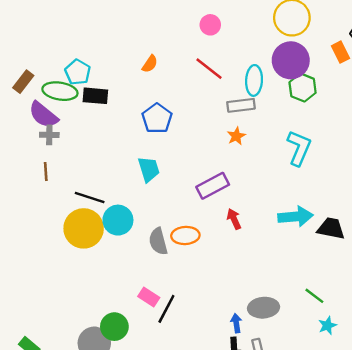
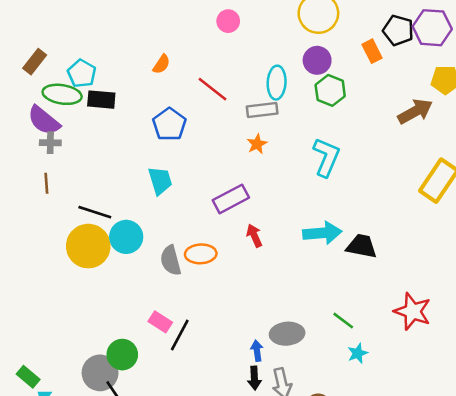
purple circle: (291, 60) -> (317, 60), size x0.7
red line: (209, 69) -> (212, 89), moved
brown rectangle: (23, 82) -> (35, 62), moved

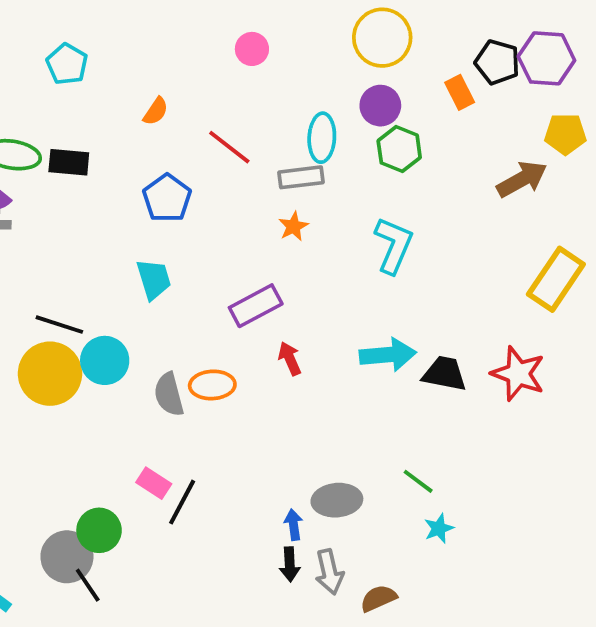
cyan pentagon: (82, 73) -> (67, 64), moved
red star: (413, 311) -> (518, 374), moved

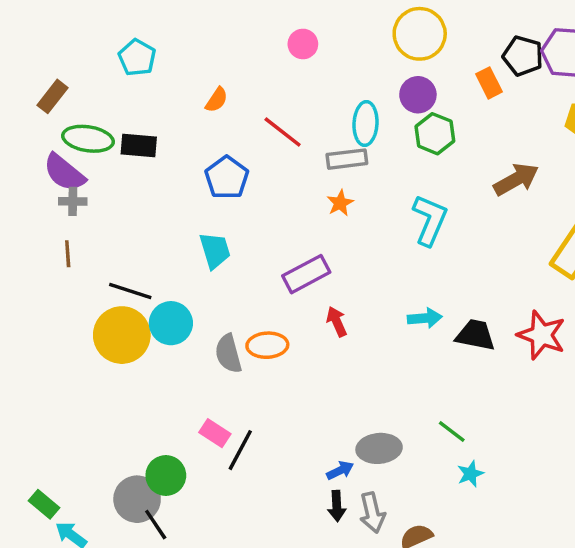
brown arrow: (522, 179) -> (516, 179), moved
cyan arrow: (388, 355) -> (425, 318), size x0.7
blue arrow: (293, 525) -> (340, 470), turned 72

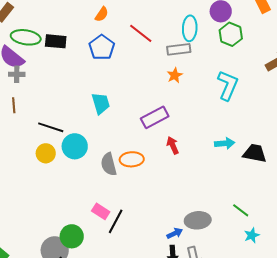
blue pentagon: (227, 178) -> (102, 47), moved
yellow circle: (122, 335) -> (46, 153), size x0.6

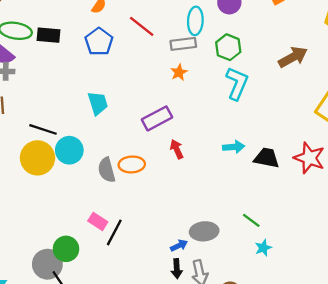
green hexagon: (231, 34) -> (228, 47), moved
yellow circle: (46, 153) -> (38, 158), size x1.6

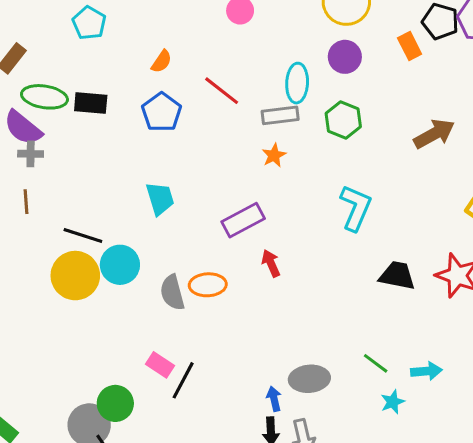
cyan L-shape: (237, 83) -> (356, 208), moved
cyan arrow: (234, 147) -> (426, 371), moved
blue arrow: (179, 246) -> (274, 399), turned -77

